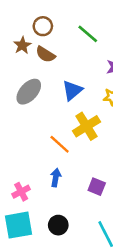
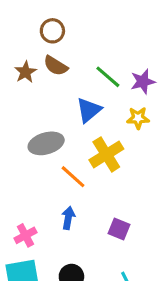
green line: (88, 34) -> (108, 77), moved
brown star: (22, 45) -> (25, 72), moved
gray ellipse: (29, 92) -> (46, 143), moved, turned 32

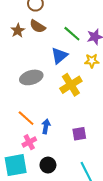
orange line: (73, 177) -> (26, 118), moved
purple square: (119, 229) -> (79, 134), turned -32
pink cross: (25, 235) -> (29, 142), moved

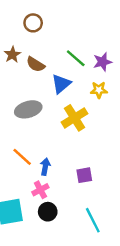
brown semicircle: (38, 26) -> (36, 64), moved
pink cross: (29, 142) -> (40, 190), moved

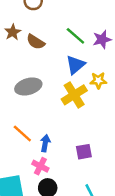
blue triangle: (61, 84) -> (75, 65), moved
yellow star: (99, 90) -> (98, 80), moved
pink cross: (40, 190) -> (40, 166), turned -35

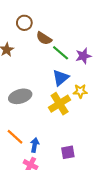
brown semicircle: (36, 42) -> (44, 38), moved

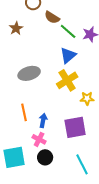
yellow star: (80, 91) -> (87, 98), moved
orange line: (15, 137) -> (24, 112), turned 36
purple square: (68, 152) -> (75, 127), size x1.6

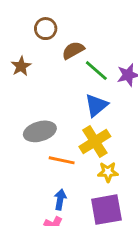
brown semicircle: (52, 17) -> (73, 50), turned 119
yellow star: (87, 98) -> (108, 172), moved
orange line: (24, 112) -> (62, 160), moved, turned -66

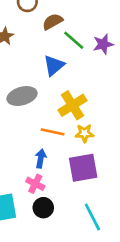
blue triangle: (96, 105) -> (54, 65), moved
orange line: (62, 160) -> (53, 132), moved

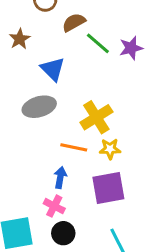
blue triangle: (54, 65) -> (53, 69), moved, turned -35

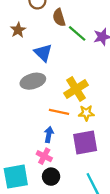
brown semicircle: (74, 22) -> (59, 18), turned -78

